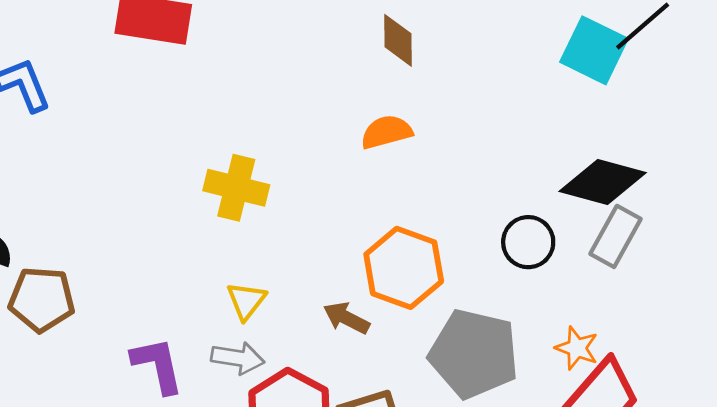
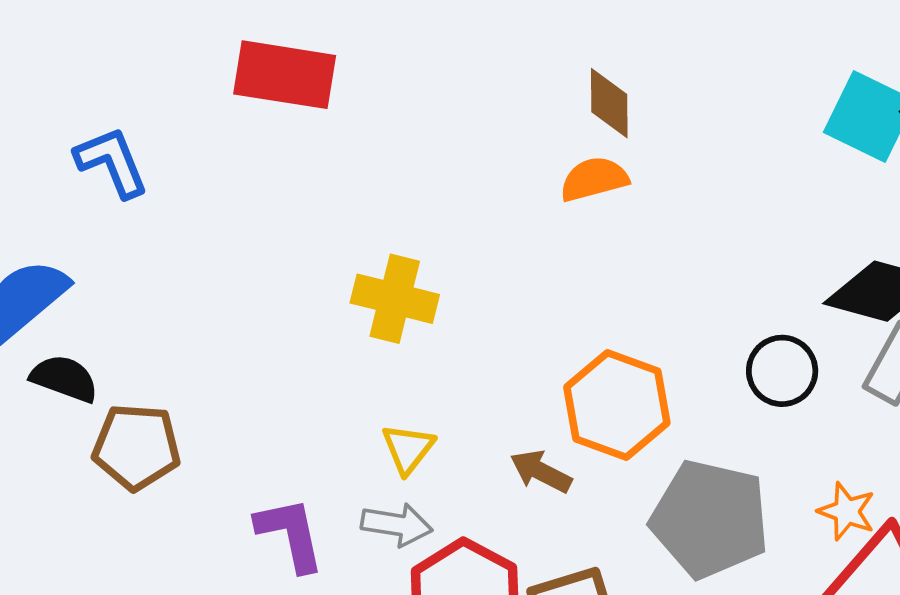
orange semicircle: (387, 132) -> (594, 179), moved

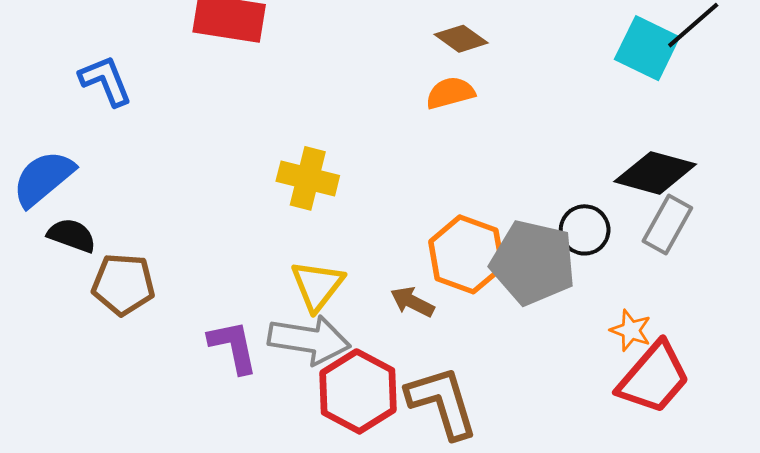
brown diamond: (609, 103) -> (461, 39), turned -54
yellow triangle: (408, 449) -> (317, 286), size x1.4
gray pentagon: (710, 519) -> (533, 263), moved
gray arrow: (397, 525) -> (309, 340), size x1.6

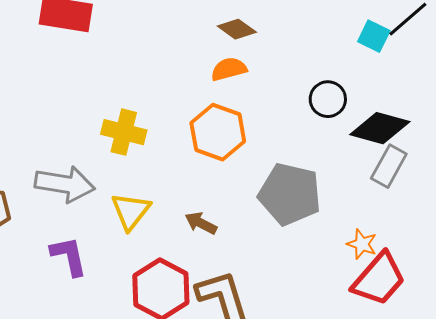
cyan square: (647, 48) -> (374, 36), size x0.7
black circle: (585, 230) -> (328, 99), moved
orange hexagon: (467, 254) -> (218, 132), moved
gray arrow: (309, 340) -> (65, 184), moved

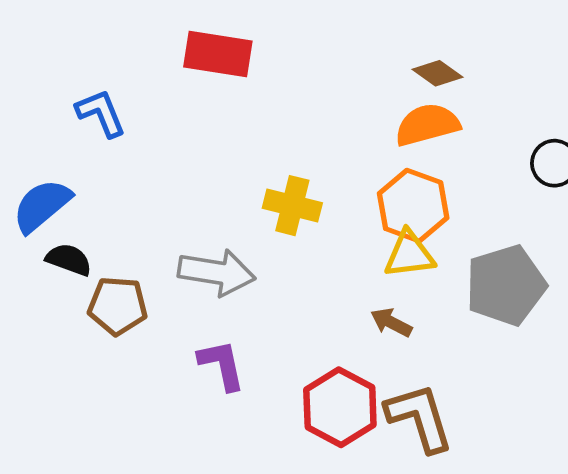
orange semicircle: (229, 69) -> (427, 125), size x1.4
gray pentagon: (290, 194) -> (506, 285), turned -30
yellow triangle: (131, 211) -> (409, 254), moved, turned 45

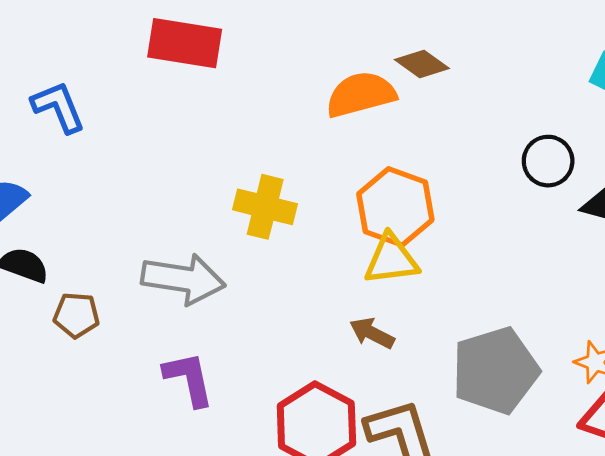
orange semicircle: (427, 125) -> (361, 94), moved
gray pentagon: (506, 285) -> (495, 371), moved
brown pentagon: (118, 306) -> (76, 315), size x0.7

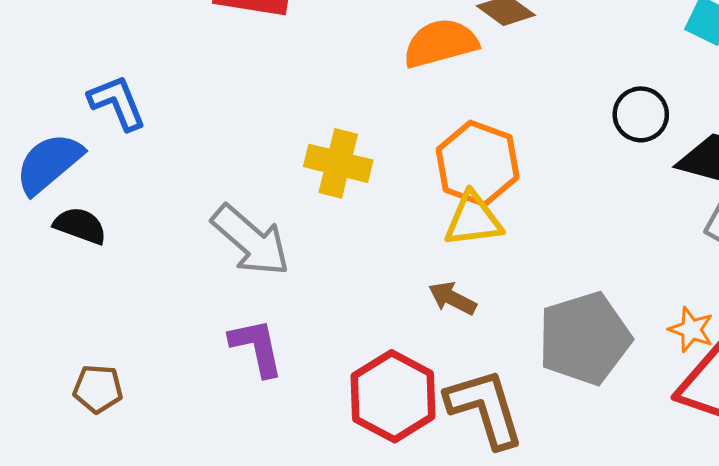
blue L-shape: (58, 107) -> (117, 103), moved
gray arrow: (183, 279) -> (251, 240), turned 32
brown pentagon: (76, 315) -> (98, 389), moved

